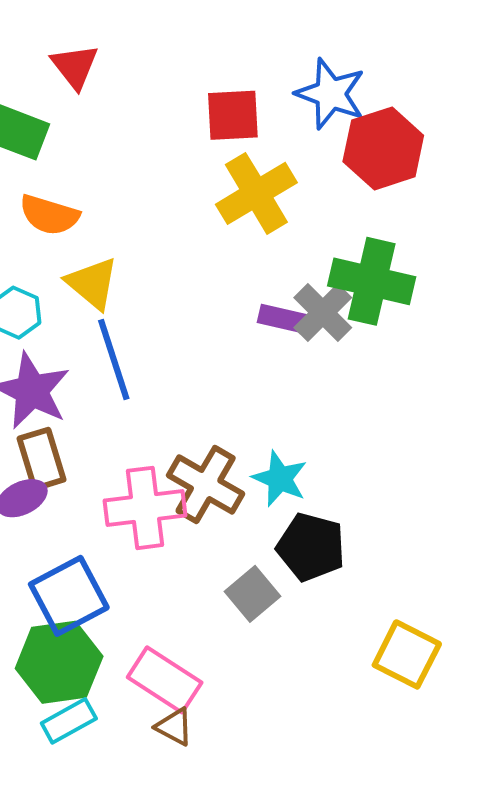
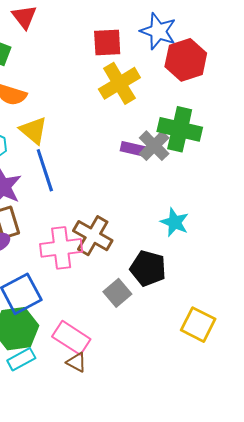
cyan star: (280, 479) -> (175, 222), moved

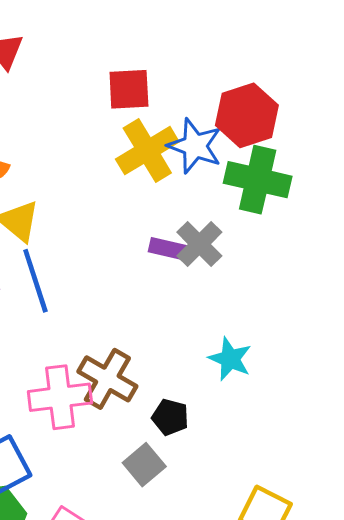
blue star: (158, 31) -> (195, 146), moved
green cross: (180, 129) -> (258, 180), moved
black pentagon: (148, 268) -> (170, 417), moved, size x0.7

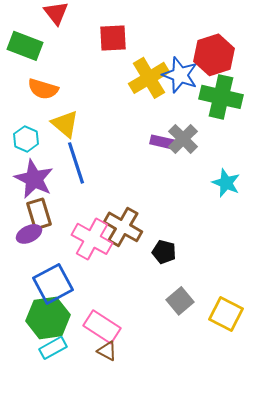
red square: (129, 89) -> (113, 38), moved
cyan star: (230, 359) -> (226, 183), moved
pink cross: (60, 397) -> (92, 239), turned 36
gray square: (144, 465) -> (180, 301), moved

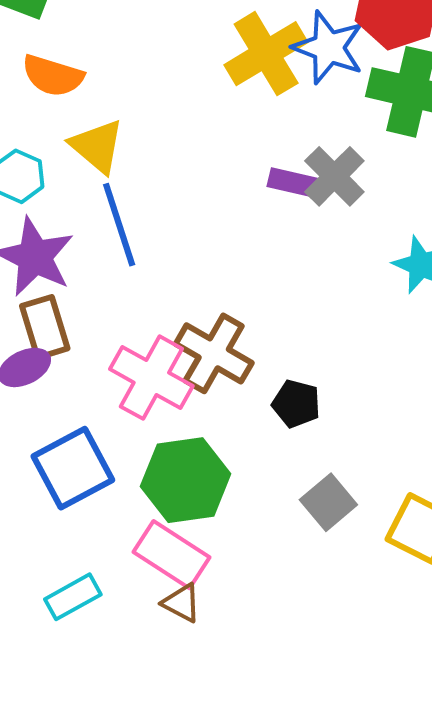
green hexagon: (48, 318) -> (186, 480), moved

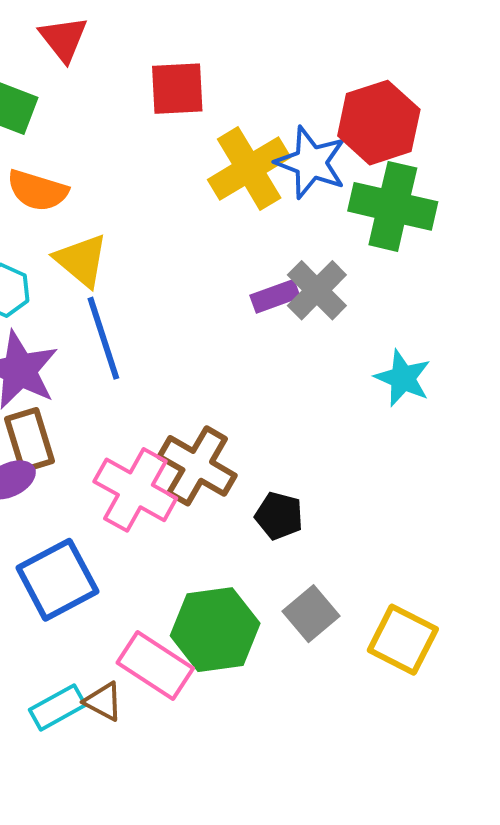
purple rectangle: (292, 182) -> (275, 296), turned -33
green hexagon: (186, 480) -> (215, 630), moved
brown triangle: (182, 603) -> (103, 701), moved

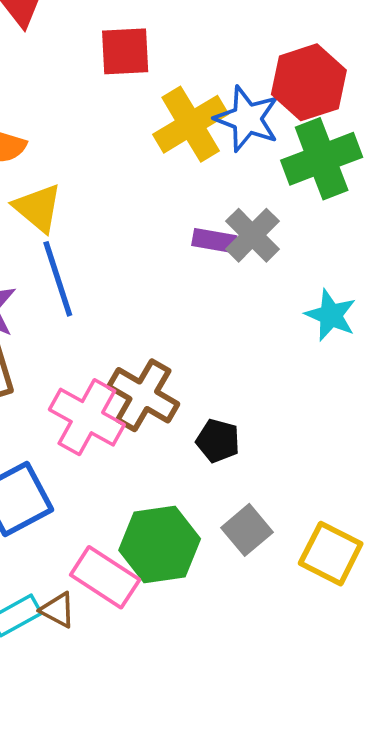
green cross: (393, 206) -> (322, 159), turned -34
purple rectangle: (275, 296) -> (214, 241), turned 30

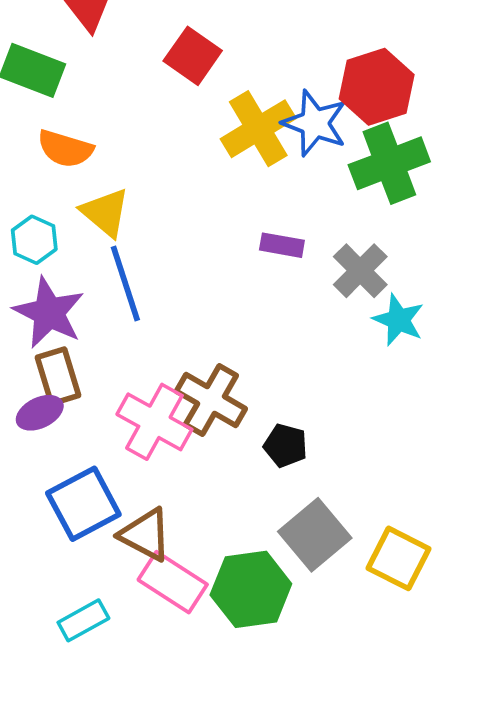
red square: (125, 51) -> (193, 56), turned 38
gray cross: (252, 235) -> (360, 271), moved
gray square: (247, 530) -> (315, 535), size x1.4
green hexagon: (160, 544) -> (251, 589), moved
brown triangle: (58, 610) -> (145, 535), moved, size x1.5

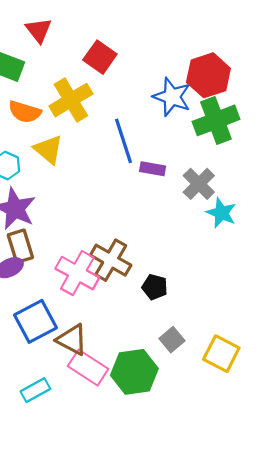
yellow cross: (258, 129) -> (71, 100), moved
blue line: (125, 283) -> (124, 141), moved
gray square: (315, 535) -> (172, 340), size x0.6

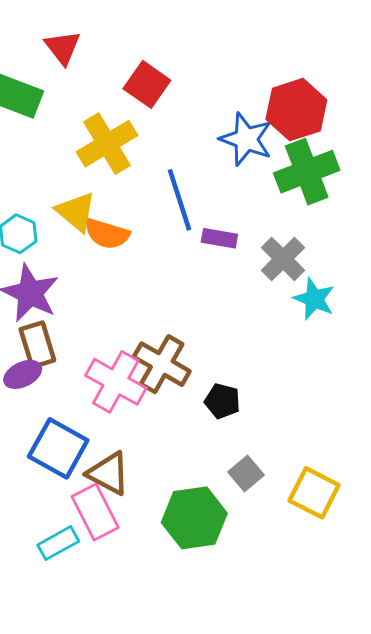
orange semicircle: (25, 112) -> (107, 234), moved
blue square: (35, 321) -> (58, 448), turned -33
pink rectangle: (88, 368) -> (95, 512), moved, turned 30

